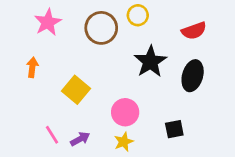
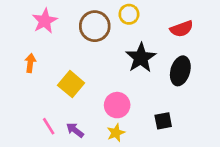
purple arrow: (80, 139) -> (75, 130), turned -114

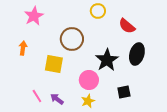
brown circle: (95, 26) -> (72, 39), moved
red semicircle: (182, 29) -> (127, 26), moved, turned 60
black star: (141, 58) -> (107, 60), moved
yellow square: (71, 84) -> (54, 64), turned -30

